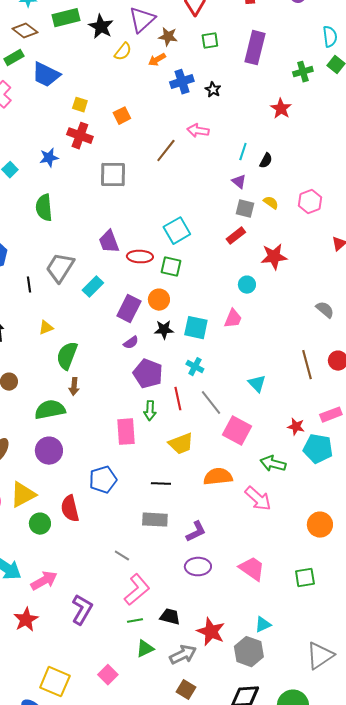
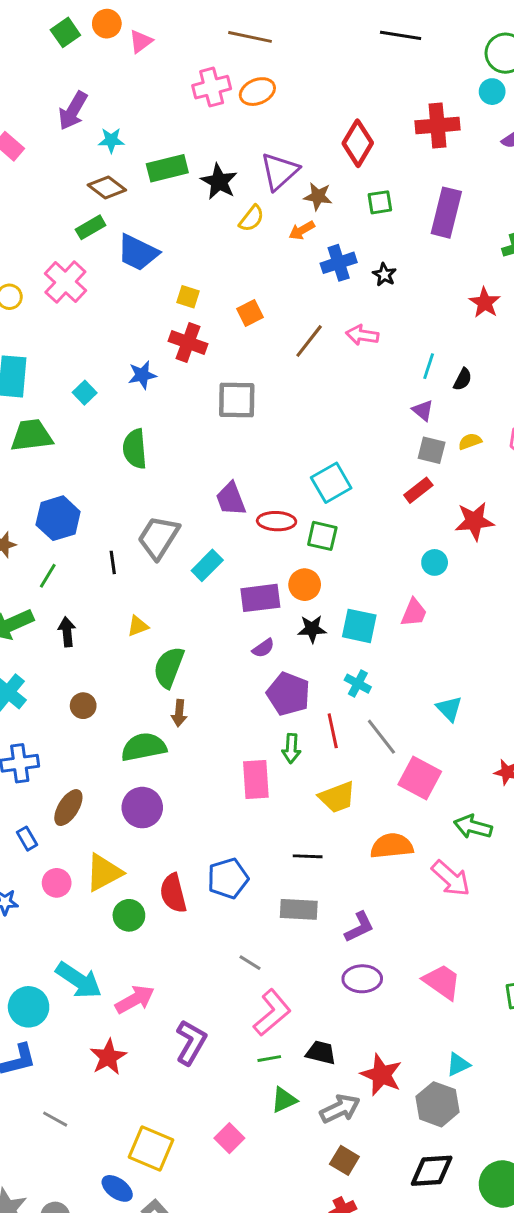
brown line: (166, 151) -> (309, 341), moved
yellow semicircle: (271, 203) -> (470, 441), turned -56
purple rectangle: (129, 309) -> (260, 598), turned 56
blue pentagon: (103, 480) -> (228, 878), moved

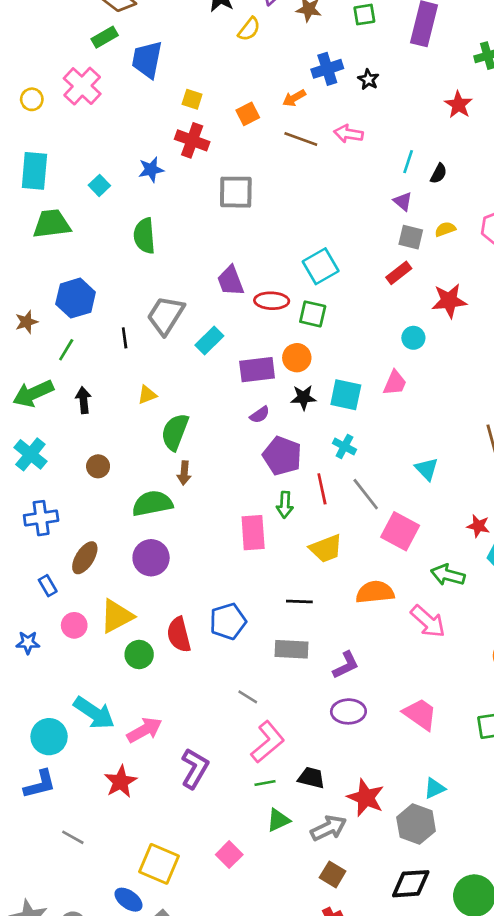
orange arrow: (302, 230) -> (294, 98), moved
blue trapezoid: (138, 252) -> (147, 60), turned 75
brown line: (309, 341) -> (301, 139), turned 72

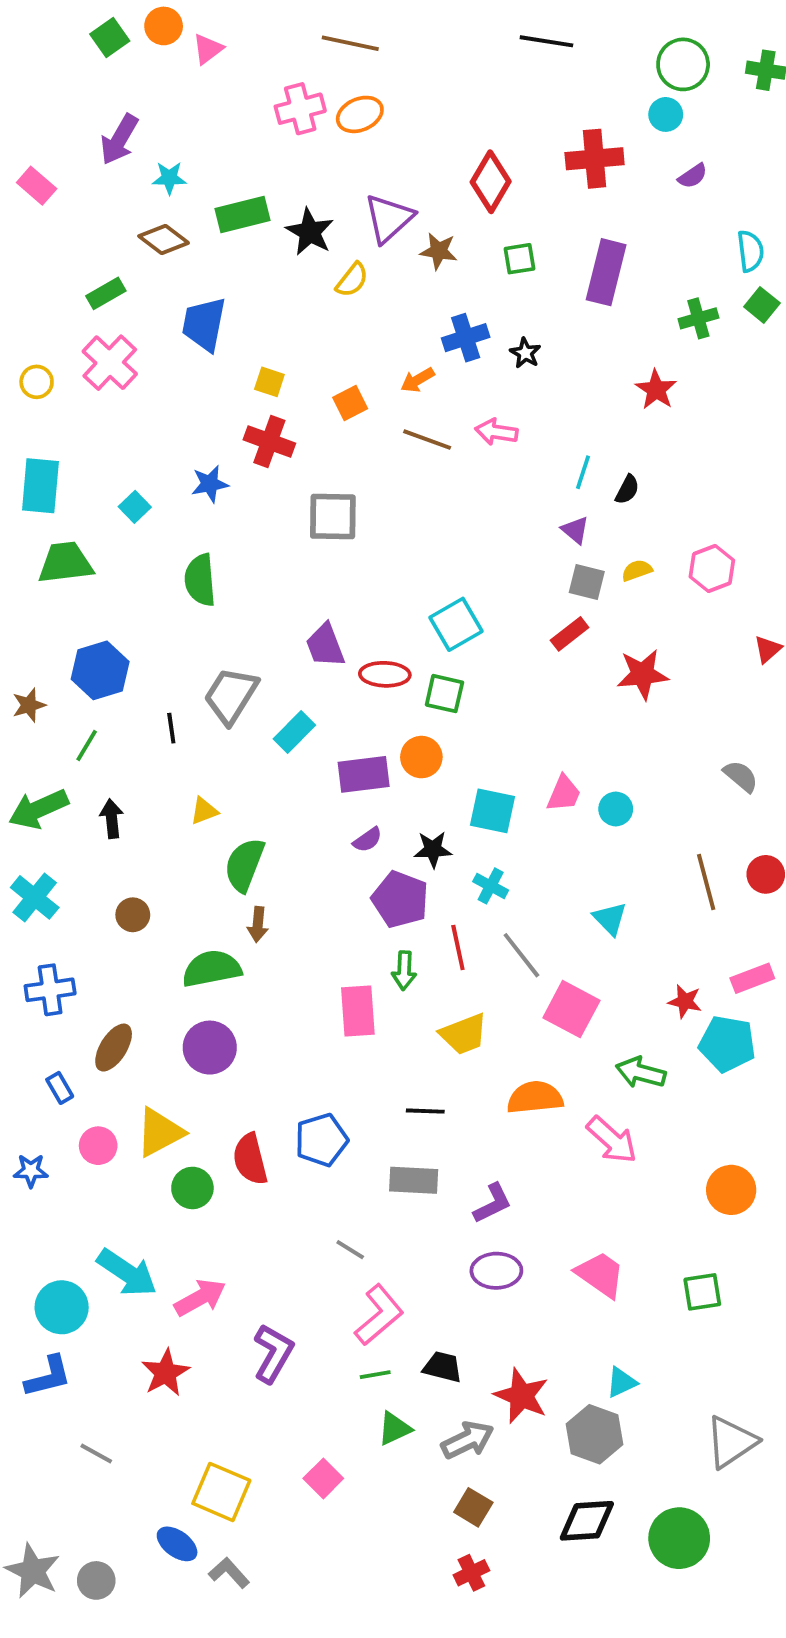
green rectangle: (105, 37) -> (106, 293), moved
cyan circle: (413, 338) -> (616, 809), moved
black star: (303, 397) -> (433, 849), moved

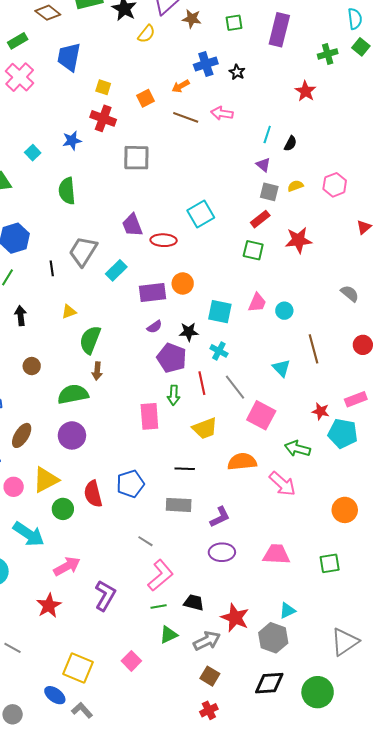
green square: (444, 694) -> (253, 250), moved
brown line: (706, 882) -> (314, 349), moved
cyan arrow: (127, 1273) -> (29, 534), moved
pink trapezoid: (600, 1275) -> (276, 554), turned -32

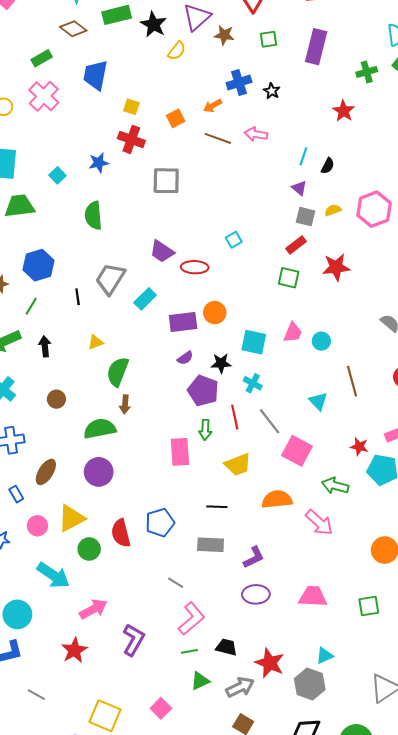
pink hexagon: (335, 185) -> (374, 209), size x1.4
cyan square: (201, 214) -> (234, 240), size x0.6
purple trapezoid: (132, 225) -> (162, 251), turned -35

